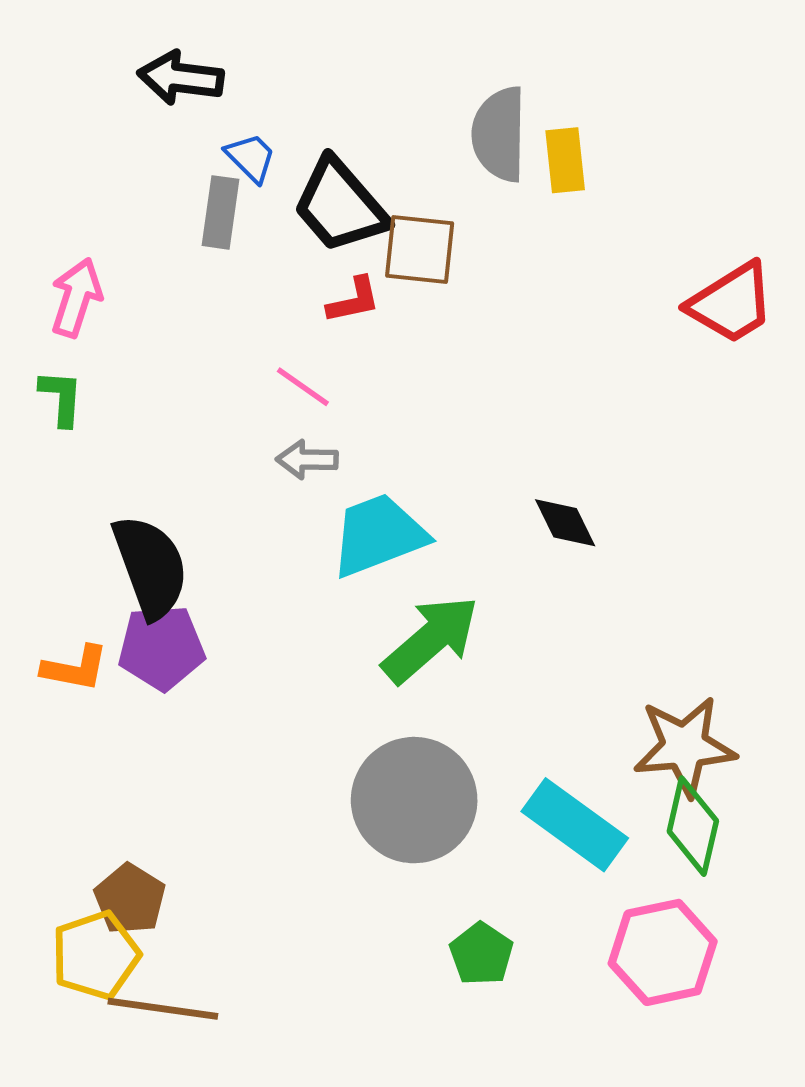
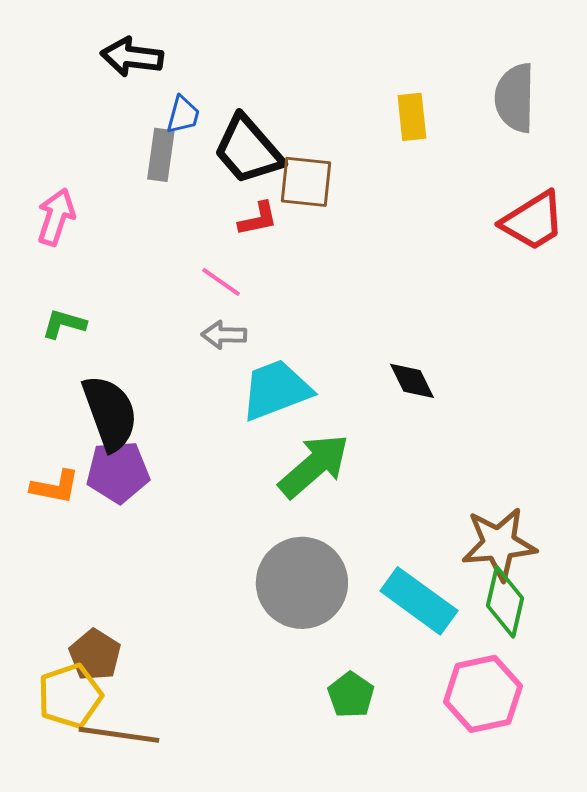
gray semicircle: (499, 134) -> (515, 98), moved
blue trapezoid: (251, 157) -> (183, 115), turned 60
green L-shape: (61, 398) -> (64, 324), moved, turned -78

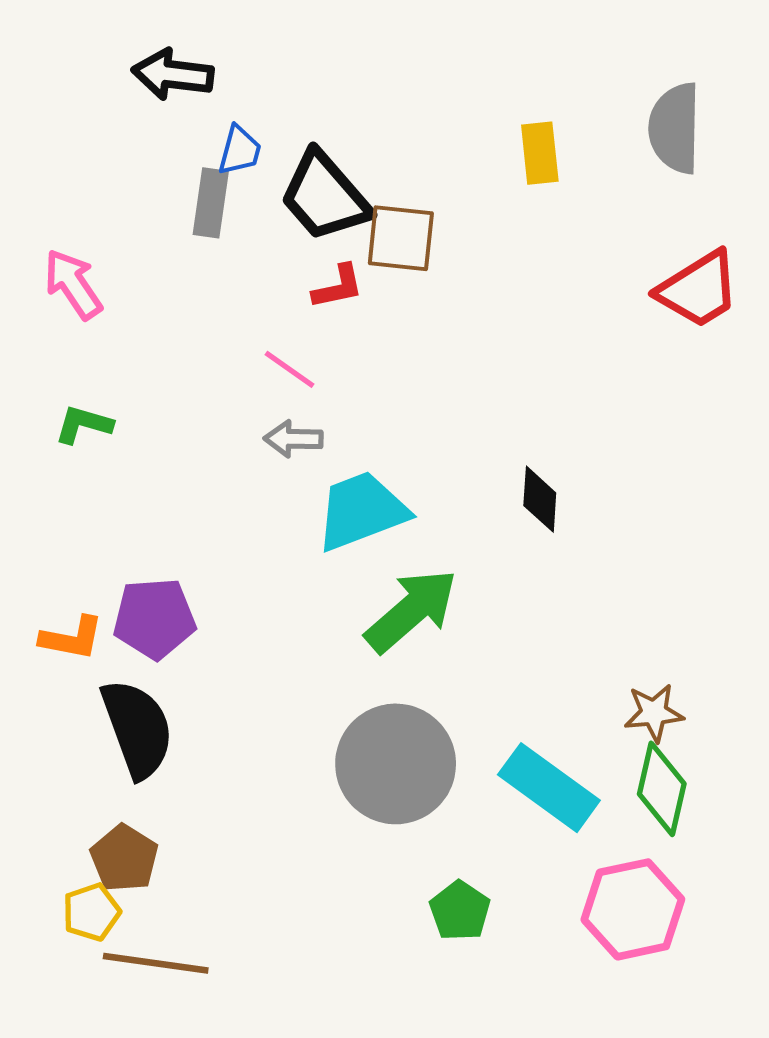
pink arrow: (56, 217) -> (73, 284), turned -52
black diamond: (412, 381) -> (540, 499), turned 30
black semicircle: (110, 413) -> (137, 729), moved
brown star: (499, 544) -> (654, 713), size x0.6
yellow pentagon: (70, 696) -> (91, 912), size x0.7

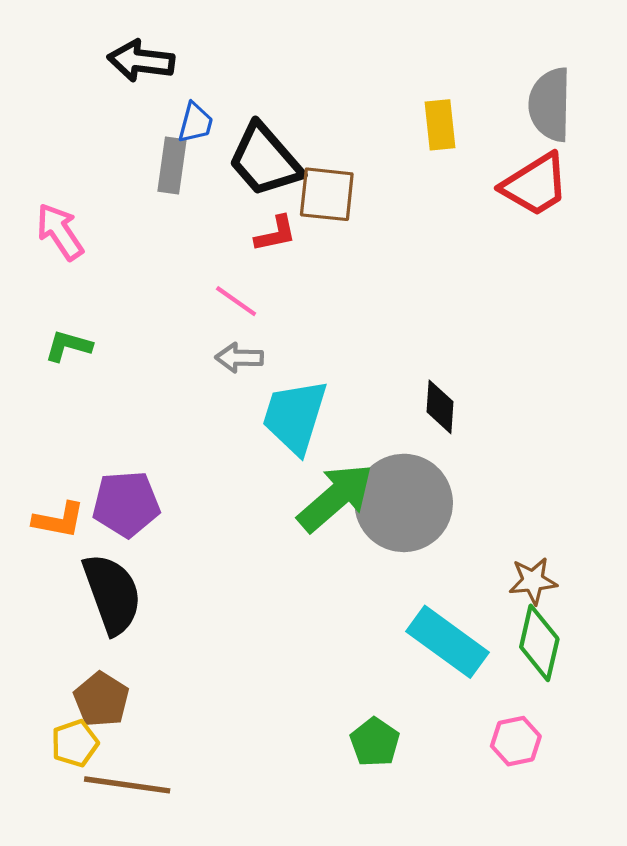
red trapezoid: (698, 289) -> (535, 185), moved
cyan trapezoid: (362, 511) -> (295, 416), turned -52
gray circle: (396, 764) -> (404, 503), moved
pink hexagon: (633, 909) -> (516, 741), size x0.6

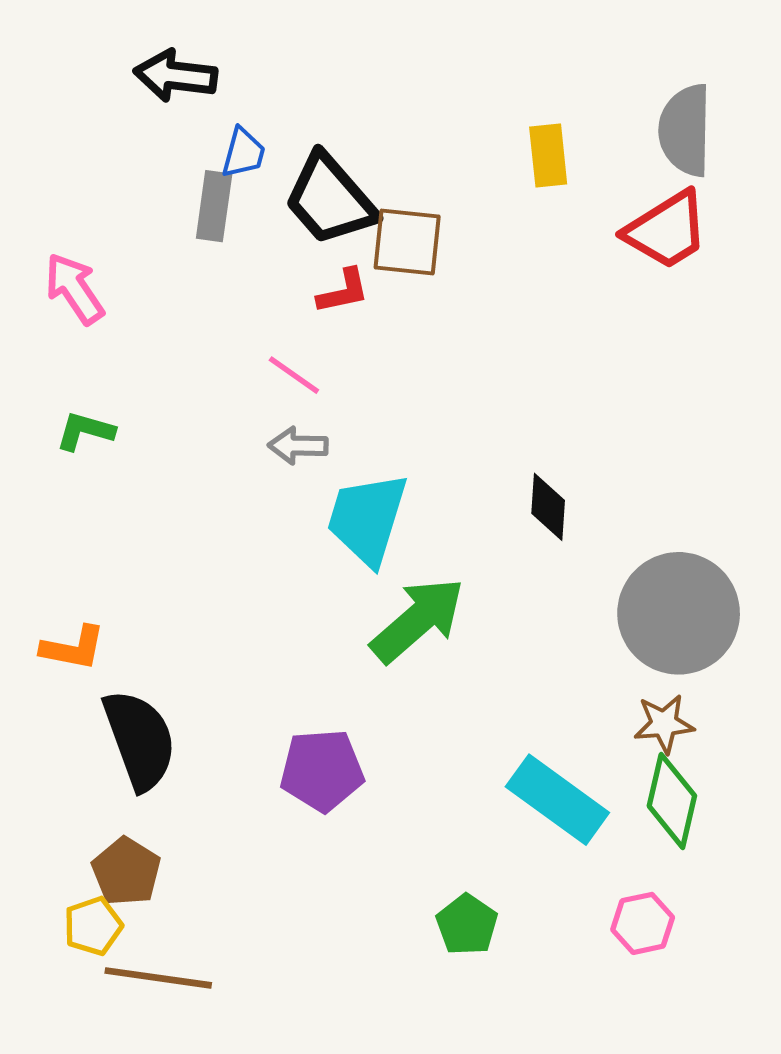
gray circle: (404, 503) -> (679, 613), moved
purple pentagon: (126, 504) -> (322, 770), moved

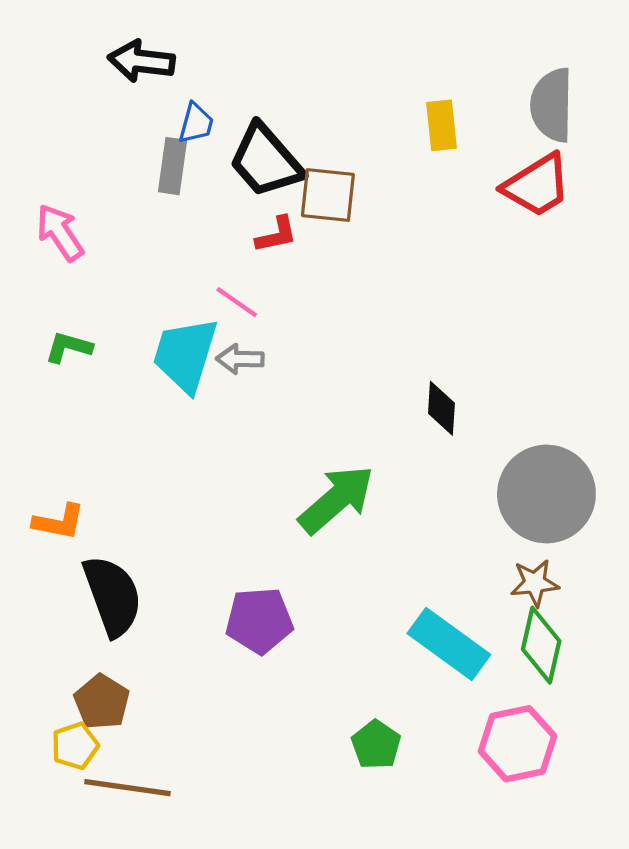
cyan trapezoid: (367, 519) -> (185, 355), moved
pink hexagon: (643, 923) -> (518, 744), size x1.5

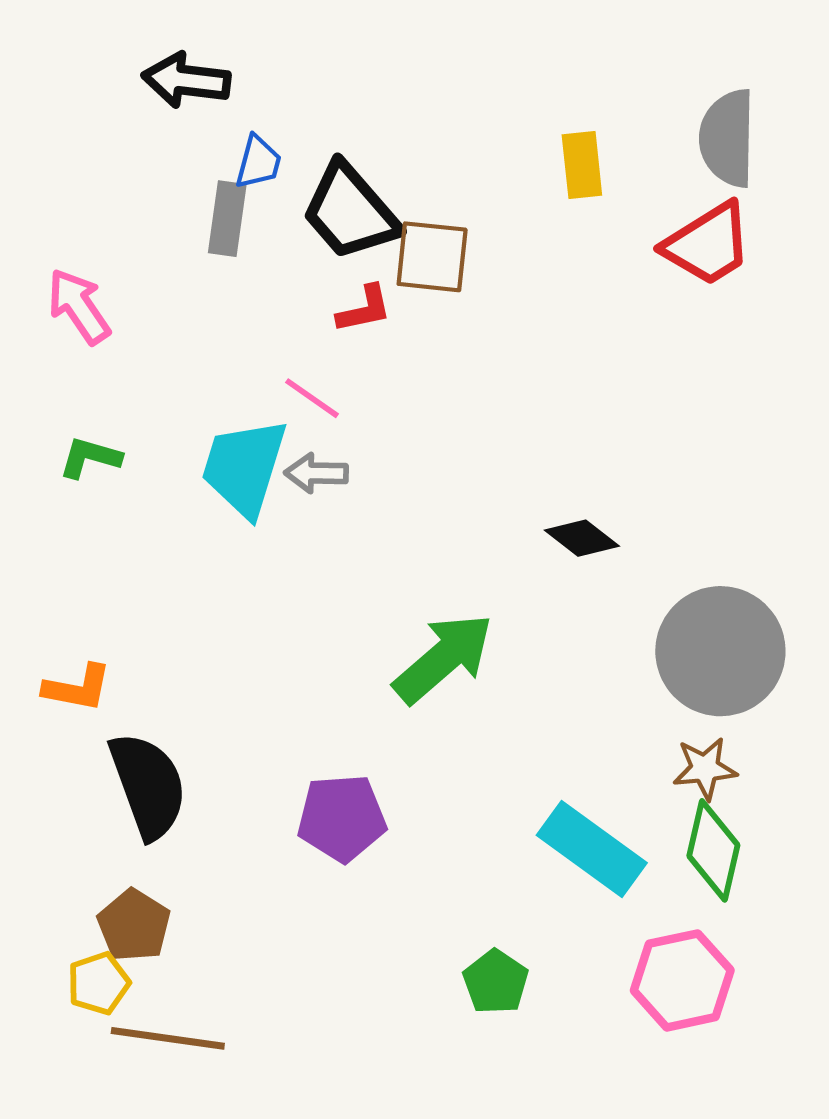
black diamond: (441, 408) -> (582, 538), turned -56

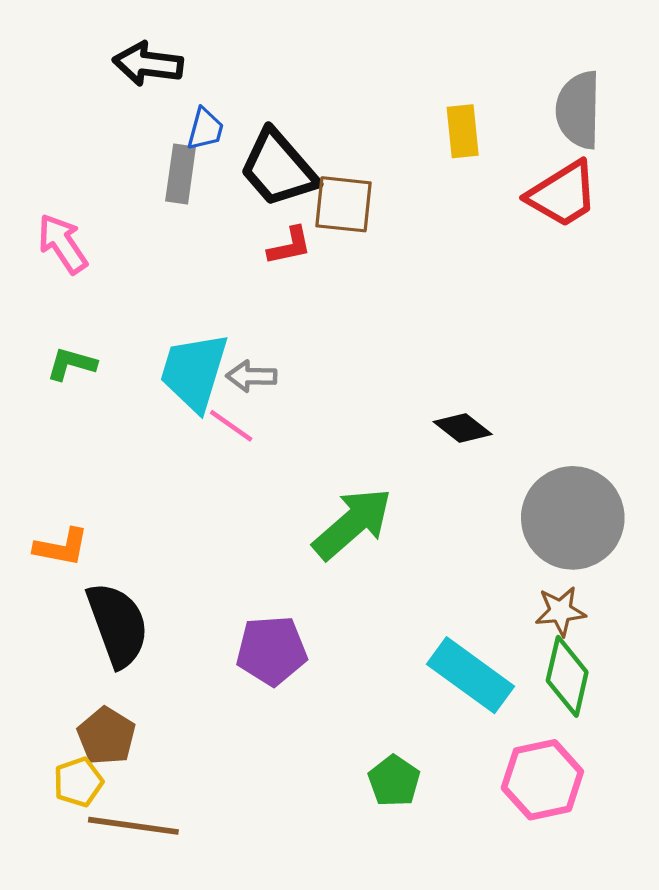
pink line: (312, 398) -> (231, 426), moved

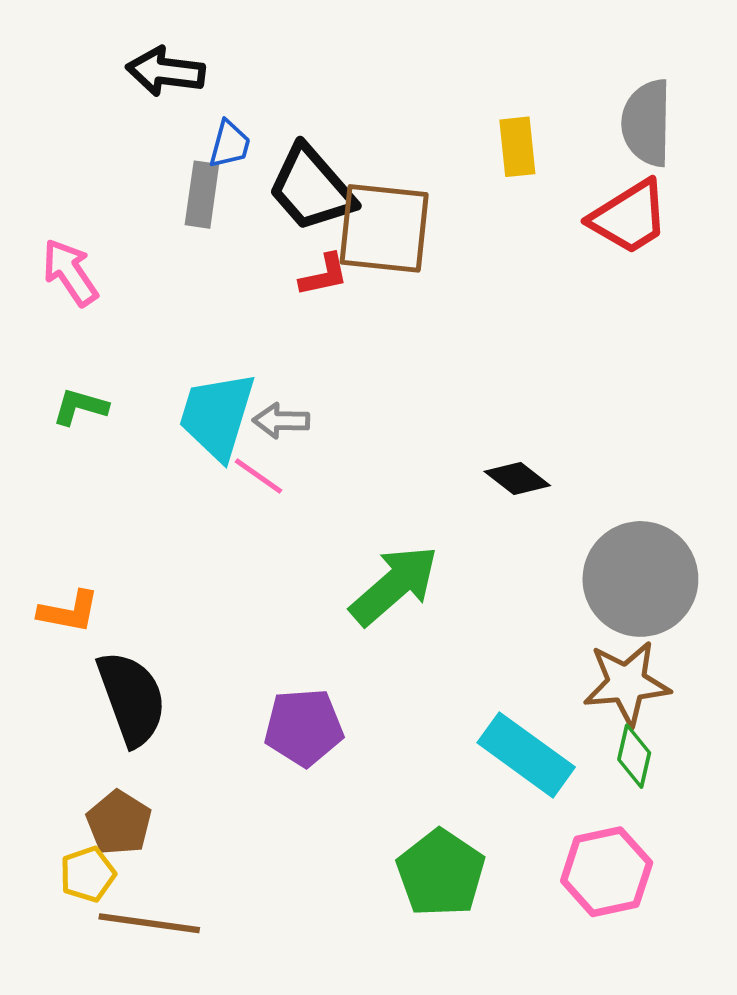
brown square: (344, 204) -> (384, 228), size x1.4
brown star: (560, 611) -> (627, 683), size x1.5
green diamond: (567, 676) -> (634, 756), size x0.7
green pentagon: (394, 781) -> (441, 873), size x1.5

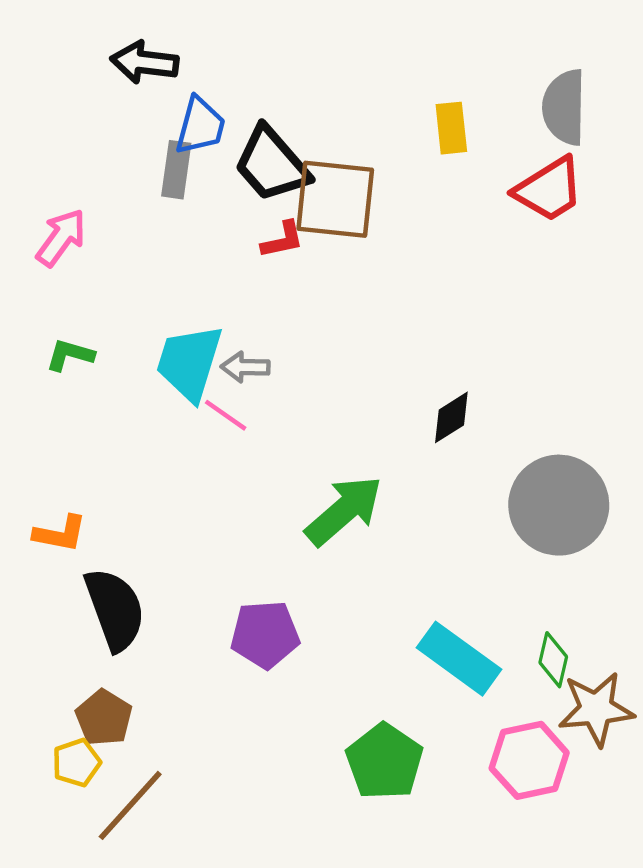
blue trapezoid: (230, 144) -> (200, 126), size x1.4
pink arrow: (70, 272) -> (61, 238), turned 70
black diamond: (517, 478) -> (451, 417), turned -70
brown star: (627, 683) -> (596, 709), moved
brown line: (149, 923) -> (130, 805), turned -56

